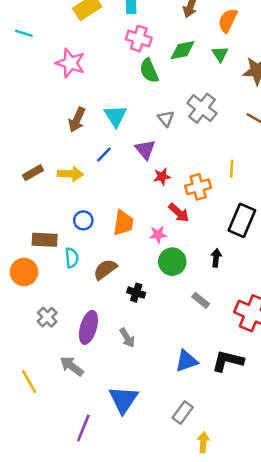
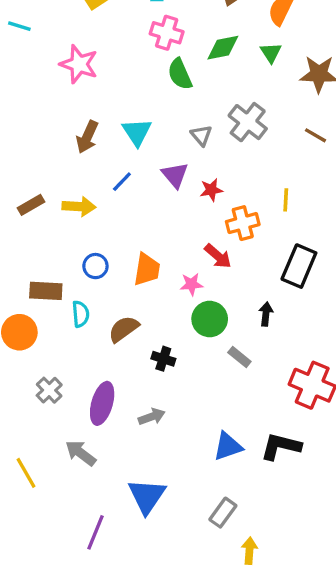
red star: (162, 177) -> (211, 190), moved
gray rectangle: (201, 300) -> (239, 357), moved
gray arrow: (127, 338) -> (152, 417), turned -78

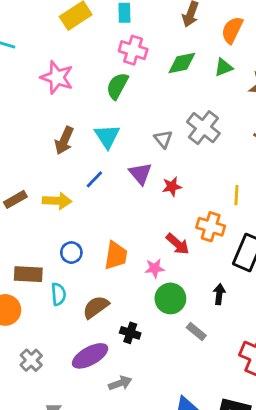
green triangle: (271, 53) -> (224, 67), turned 42
green semicircle: (180, 74) -> (117, 86), moved, turned 52
orange cross: (243, 223) -> (211, 227), moved, turned 32
purple ellipse: (102, 403) -> (90, 356), moved, turned 45

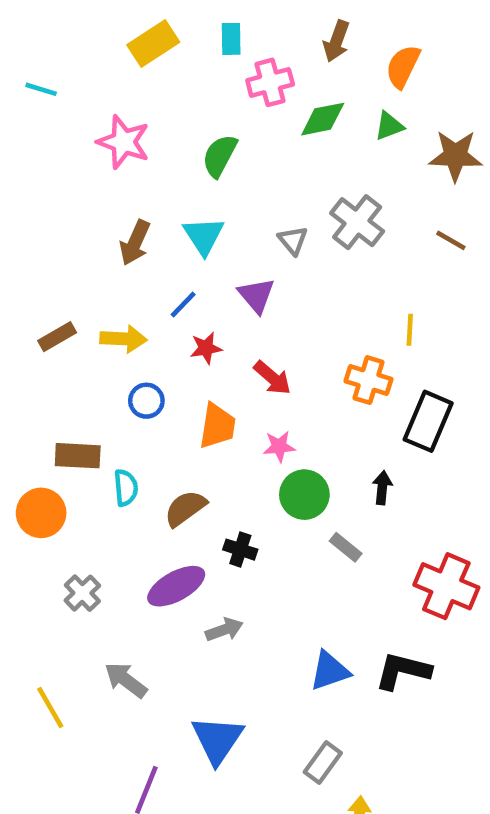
pink cross: (133, 50) -> (270, 82), moved, turned -32
red star: (172, 186) -> (206, 348), moved
red arrow: (178, 244) -> (272, 378), moved
blue circle: (71, 253) -> (146, 401), moved

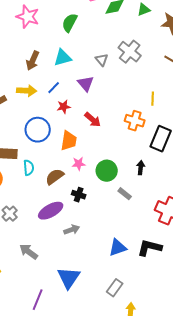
cyan triangle: (204, 236) -> (63, 58), turned 48
yellow arrow: (124, 339) -> (27, 91), moved
blue circle: (146, 401) -> (38, 130), size x1.6
pink star: (279, 446) -> (79, 164), moved

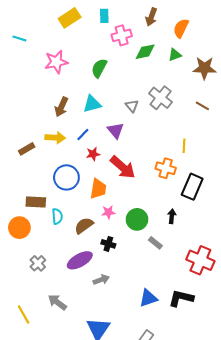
pink star: (28, 17) -> (56, 62), turned -30
red arrow: (93, 120) -> (123, 167), size x1.5

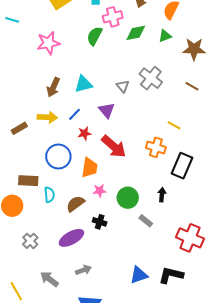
green semicircle: (99, 68) -> (95, 36), moved
yellow line: (184, 146) -> (174, 125), turned -64
gray arrow: (101, 280) -> (84, 270), moved

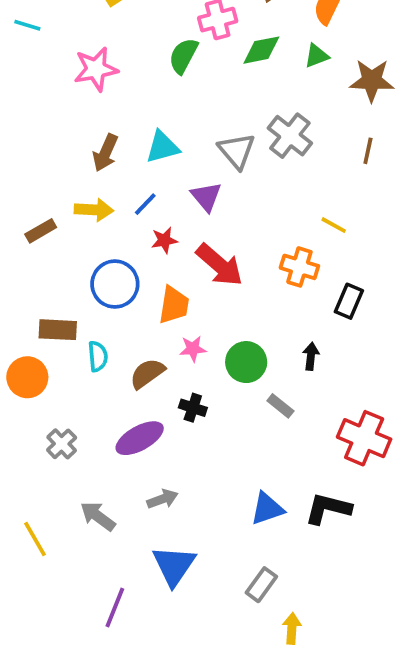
gray triangle: (123, 86) -> (237, 151), size x1.5
brown line: (192, 86) -> (368, 151), turned 72
black rectangle: (182, 166) -> (349, 301), size x0.7

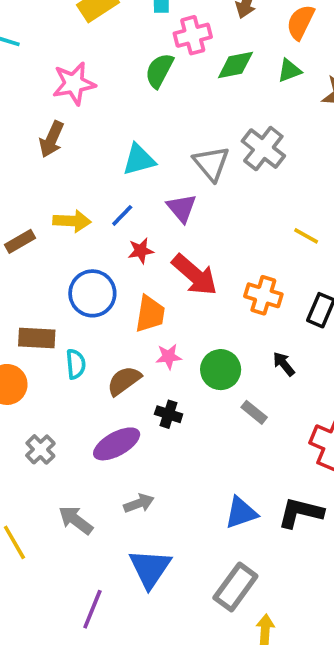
brown arrow: (105, 153) -> (52, 139), moved
orange cross: (299, 267) -> (263, 295), moved
black arrow: (311, 356) -> (284, 364), turned -45
gray rectangle: (261, 585) -> (235, 587), size x1.4

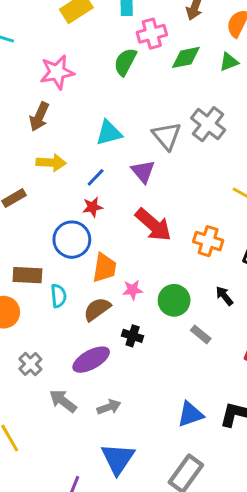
yellow arrow: (72, 221) -> (51, 163), moved
red star: (141, 251) -> (93, 207), moved
orange trapezoid: (150, 314) -> (104, 268), moved
gray arrow: (76, 520) -> (63, 401), moved

